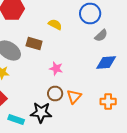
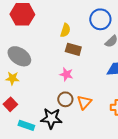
yellow semicircle: (55, 24) -> (65, 30), turned 80
brown rectangle: (34, 44) -> (73, 49), moved

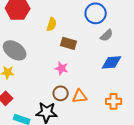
yellow semicircle: (65, 30) -> (52, 24), moved
orange triangle: (84, 102) -> (80, 96), turned 42

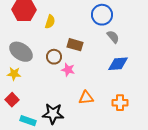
yellow semicircle: (52, 24) -> (50, 22), moved
gray semicircle: (107, 35) -> (113, 37), turned -88
brown circle: (61, 93) -> (54, 57), moved

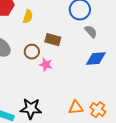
orange triangle: (86, 98) -> (76, 108), moved
orange cross: (120, 103) -> (98, 110), moved, turned 35

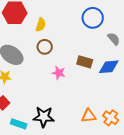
gray semicircle: (91, 32) -> (114, 39), moved
brown rectangle: (53, 40) -> (85, 62), moved
brown circle: (32, 52) -> (45, 47), moved

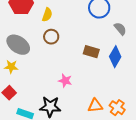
blue diamond: (109, 67) -> (115, 57), turned -55
pink star: (59, 73) -> (65, 81), moved

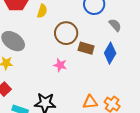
brown circle: (51, 37) -> (66, 33), moved, size x1.5
pink star: (65, 81) -> (60, 65), moved

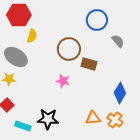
yellow semicircle: (42, 11) -> (32, 36), moved
blue diamond: (110, 53) -> (120, 93), moved

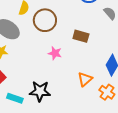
brown circle: (69, 49) -> (45, 20), moved
orange triangle: (93, 118) -> (85, 79), moved, turned -35

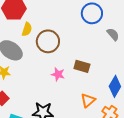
brown rectangle: (81, 36) -> (82, 66), moved

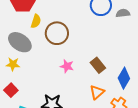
gray semicircle: (113, 34) -> (123, 13), moved, turned -56
brown rectangle: (82, 66) -> (98, 65), moved, turned 35

